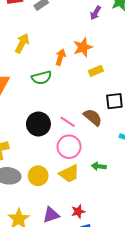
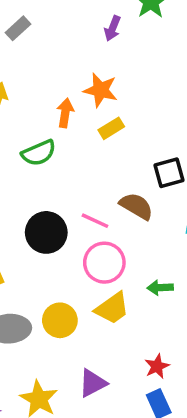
orange star: (83, 47) -> (101, 90), turned -30
yellow rectangle: (96, 71) -> (111, 128), moved
red star: (78, 212) -> (157, 366), moved

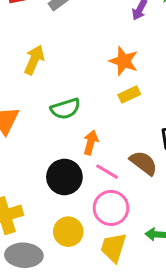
orange arrow: (65, 113) -> (91, 142), moved
yellow trapezoid: (112, 308) -> (113, 247), turned 136
yellow circle: (60, 320) -> (68, 232), moved

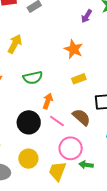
yellow rectangle: (129, 94) -> (79, 79), moved
pink circle: (111, 208) -> (71, 148), moved

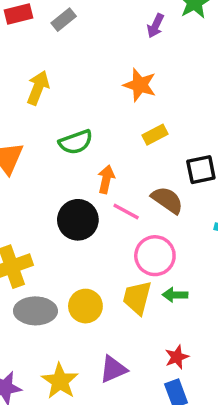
yellow circle: (28, 159) -> (85, 306), moved
green arrow: (86, 165) -> (175, 295), moved

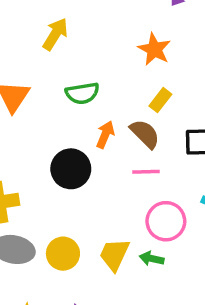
yellow rectangle: (155, 135) -> (160, 100), turned -35
brown semicircle: (167, 200) -> (145, 134), moved
pink line: (126, 212) -> (146, 172), moved, turned -40
pink circle: (155, 256) -> (166, 221), moved

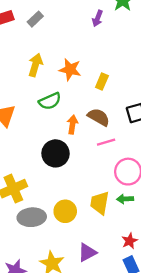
yellow arrow: (55, 34) -> (35, 65), moved
orange star: (154, 49) -> (70, 70), moved
yellow rectangle: (160, 100) -> (102, 81), moved

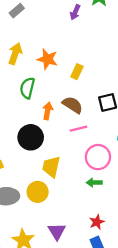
green semicircle: (50, 101) -> (27, 88), turned 125
yellow trapezoid: (100, 203) -> (51, 167), moved
purple triangle: (87, 252) -> (57, 231), turned -36

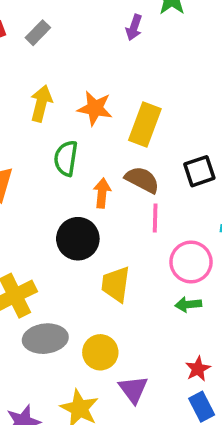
yellow rectangle: (77, 72) -> (145, 125), size x1.6
pink line: (78, 129) -> (155, 218), turned -70
yellow circle: (38, 192) -> (100, 352), moved

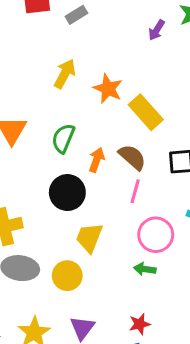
yellow rectangle: (145, 125) -> (146, 112), turned -76
green semicircle: (66, 158) -> (63, 138), moved
yellow circle: (100, 352) -> (67, 276), moved

